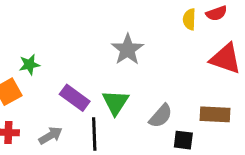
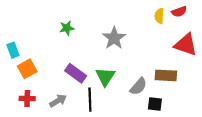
green star: (29, 65) -> (67, 28), moved
brown rectangle: (215, 114) -> (166, 75), moved

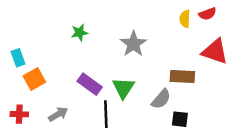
brown rectangle: (166, 75) -> (182, 77), moved
red cross: (27, 99) -> (19, 114), moved
gray arrow: (58, 101) -> (58, 114), moved

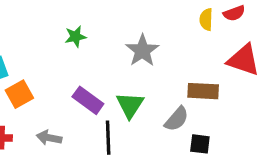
gray arrow: (58, 114) -> (49, 138), turned -138

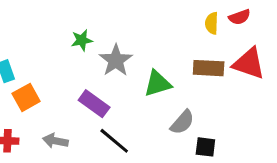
gray star: (142, 51) -> (116, 60), moved
brown rectangle: (203, 91) -> (209, 68), moved
green triangle: (130, 105) -> (158, 84), moved, turned 40
black line: (108, 138) -> (114, 141), turned -48

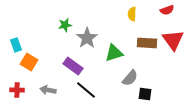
yellow semicircle: (212, 23) -> (132, 14), moved
red triangle: (249, 63) -> (173, 40), turned 35
orange square: (26, 97) -> (29, 62), turned -30

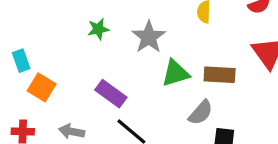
gray star: (87, 38) -> (149, 37), moved
brown rectangle: (147, 43) -> (220, 75), moved

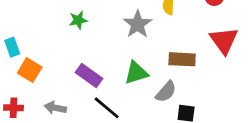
gray star: (149, 37) -> (138, 24), moved
green triangle: (175, 73) -> (136, 73), moved

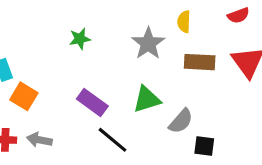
brown rectangle: (182, 59) -> (200, 62), moved
gray arrow: (55, 108) -> (39, 140), moved

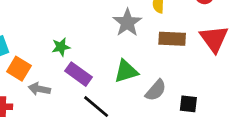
green star: (80, 39) -> (61, 47), moved
gray arrow: (39, 140) -> (39, 89), moved
black square: (204, 146) -> (188, 104), moved

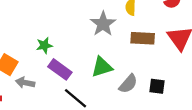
black square: (188, 104) -> (157, 86), moved

